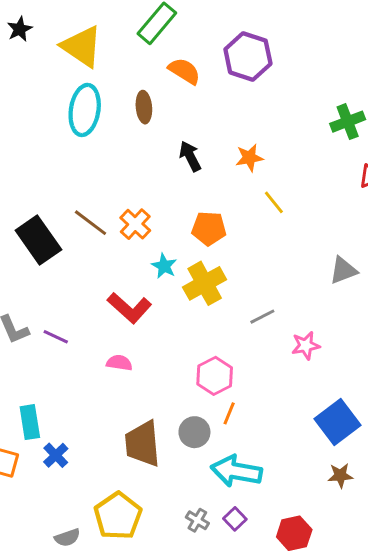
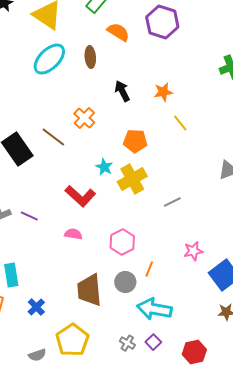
cyan ellipse: (85, 110) -> (49, 59), turned 36
orange cross: (135, 224) -> (84, 118), moved
pink star: (306, 345) -> (193, 251), moved
pink hexagon: (215, 376) -> (122, 242), moved
blue cross: (56, 455) -> (36, 307), moved

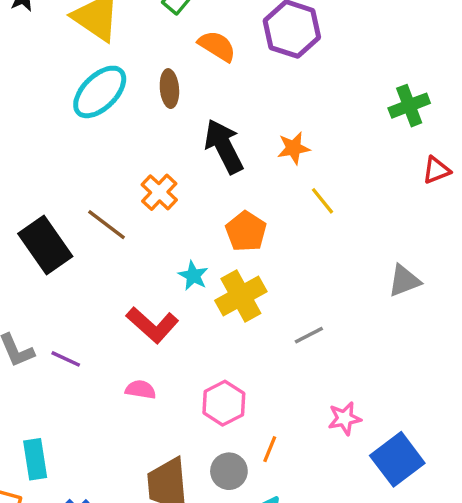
black arrow: (122, 91) -> (224, 146), size x1.5
orange pentagon: (135, 141) -> (246, 231), turned 30

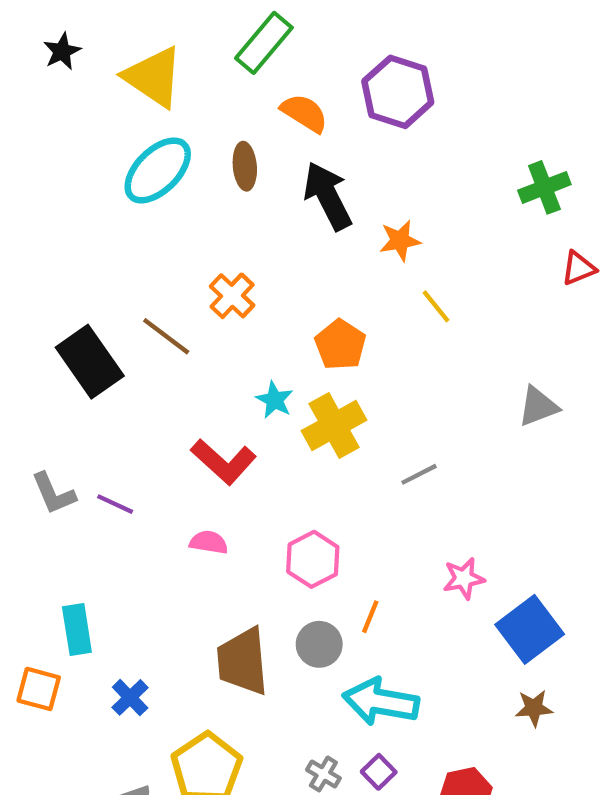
black arrow: (224, 146) -> (328, 196), moved

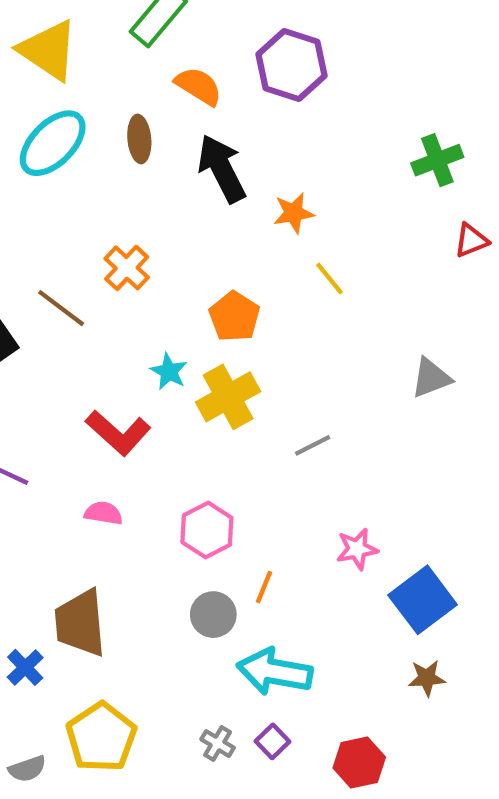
brown trapezoid: (243, 661) -> (80, 623), moved

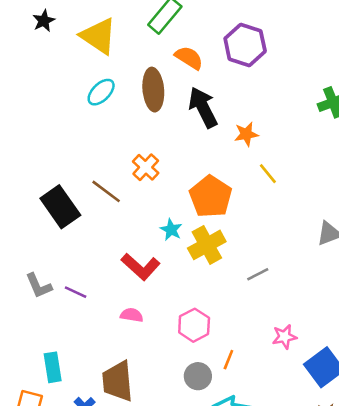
brown ellipse: (139, 139) -> (153, 90), size x1.5
cyan ellipse: (53, 143) -> (101, 92), size x0.7
orange pentagon: (234, 317) -> (211, 197), size x1.4

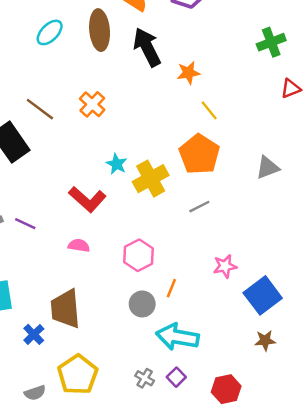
brown line: (106, 191) -> (40, 109), moved
orange pentagon: (211, 197) -> (199, 154), moved

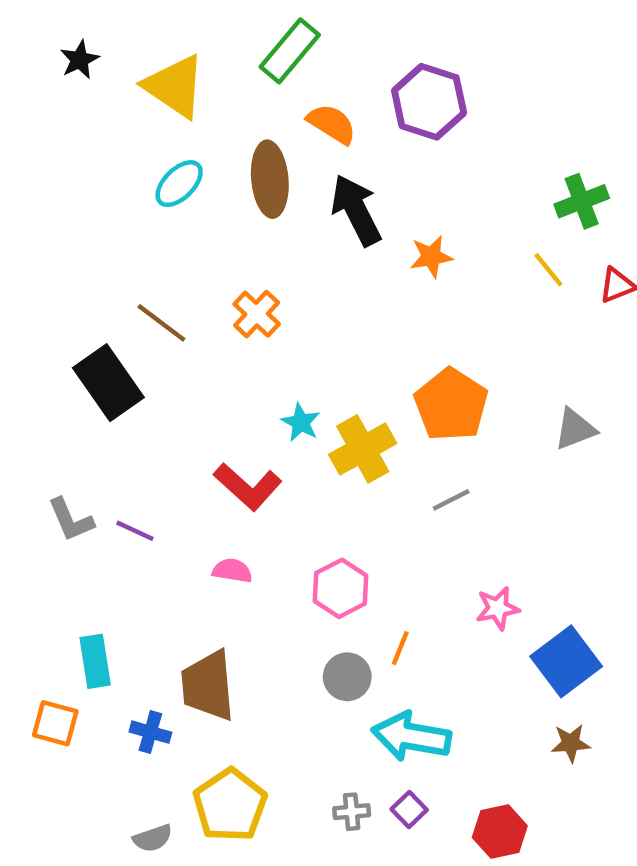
yellow line: (209, 110) -> (548, 270), moved
blue cross: (34, 334) -> (150, 732), turned -30
gray cross: (145, 378) -> (352, 812), turned -36

